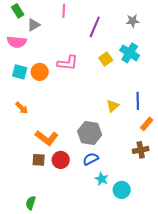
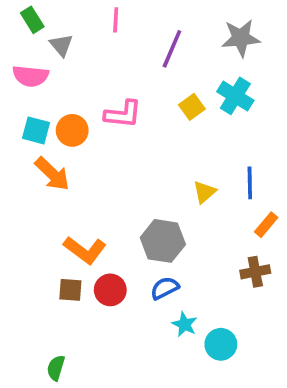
gray star: (133, 21) -> (241, 38), size x1.5
gray triangle: (34, 25) -> (61, 45), turned -40
orange arrow: (22, 108) -> (52, 174), moved, size x1.5

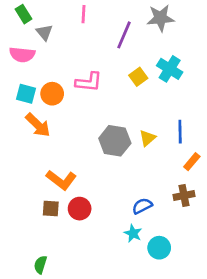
gray star: (241, 38) -> (160, 18), moved
gray hexagon: (163, 241) -> (115, 141), moved
blue semicircle: (165, 288) -> (142, 206), moved

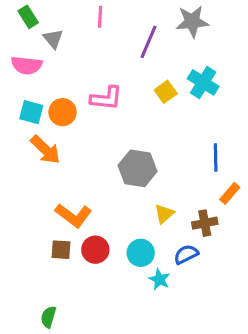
yellow triangle: (147, 138) -> (164, 214), moved
brown cross: (184, 196) -> (205, 223), moved
blue semicircle: (142, 206) -> (186, 254), moved
cyan circle: (159, 248) -> (141, 253), moved

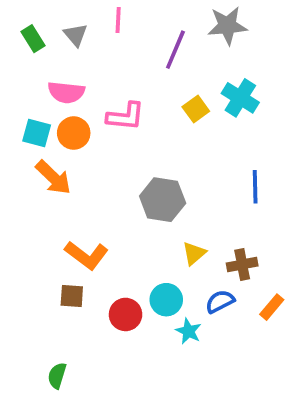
green rectangle: (28, 17) -> (33, 39), moved
gray triangle: (53, 39) -> (76, 35), moved
pink semicircle: (27, 65) -> (66, 92), moved
orange rectangle: (230, 193) -> (272, 307), moved
red circle: (95, 250) -> (126, 314), moved

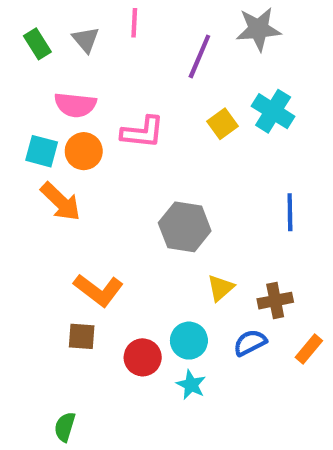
cyan star: (188, 331) -> (191, 385), moved

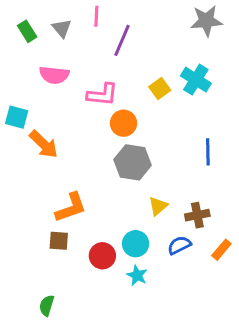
gray star: (258, 29) -> (206, 21), moved
purple line: (199, 56) -> (122, 40), moved
cyan square: (42, 151) -> (17, 117), moved
orange circle: (84, 151) -> (124, 123), moved
orange L-shape: (98, 290) -> (71, 208), turned -56

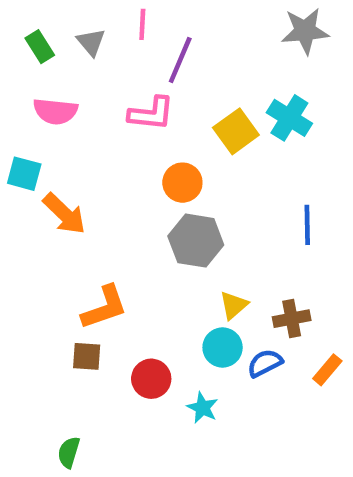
pink semicircle: (54, 75) -> (55, 111), moved
yellow square: (160, 89) -> (236, 131), size x1.4
pink L-shape: (102, 95) -> (151, 113), moved
cyan circle: (136, 244) -> (223, 348), moved

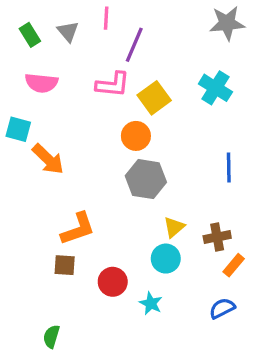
yellow square: (236, 131) -> (154, 98), moved
blue semicircle: (265, 363) -> (222, 308), moved
orange rectangle: (327, 370) -> (234, 265), moved

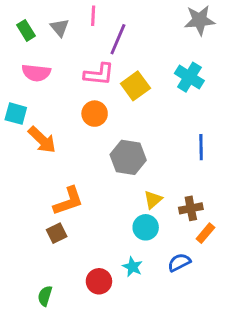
orange circle: (136, 136) -> (95, 114), moved
brown square: (65, 265) -> (57, 233), turned -30
red circle: (113, 282) -> (99, 281), moved
blue semicircle: (222, 308) -> (179, 262), moved

